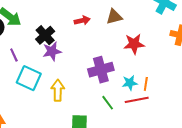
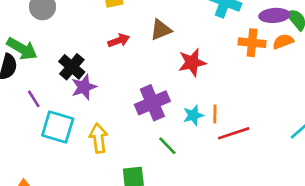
red line: (137, 100) -> (234, 133), moved

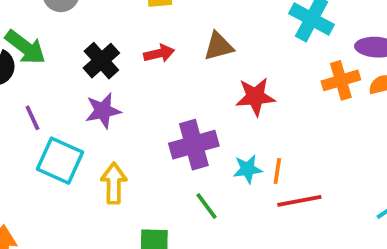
orange cross: (252, 43) -> (341, 80), turned -30
black cross: (72, 67) -> (101, 61), moved

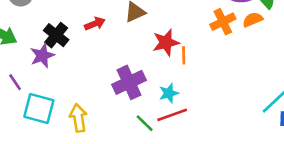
purple star: (103, 111) -> (42, 56), moved
orange line: (277, 171) -> (184, 55), moved
red line: (299, 201) -> (172, 115), moved

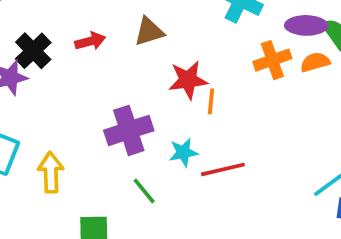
red line: (172, 115) -> (223, 169), moved

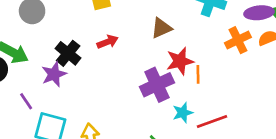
brown triangle: (149, 31) -> (161, 28), moved
purple cross: (129, 130) -> (157, 85), moved

